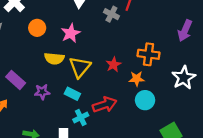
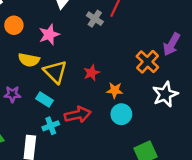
orange cross: (148, 54) -> (147, 62), moved, turned 30
yellow triangle: (80, 67) -> (55, 72), turned -30

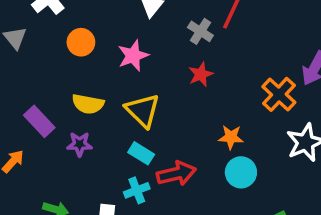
yellow semicircle: (29, 60) -> (88, 104), moved
red star: (91, 73) -> (201, 74), moved
cyan rectangle: (44, 99) -> (141, 153), moved

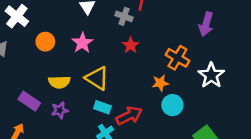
orange cross: (279, 94) -> (177, 58), moved

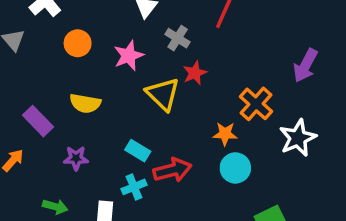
gray cross: (124, 16) -> (178, 38), moved
yellow triangle: (97, 78) -> (163, 94), moved
purple star: (60, 110) -> (76, 158), moved

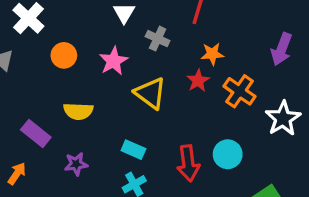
red star: (195, 73) -> (198, 81), moved
orange star: (225, 134) -> (212, 54), moved
red arrow: (172, 170) -> (188, 163), moved, turned 104

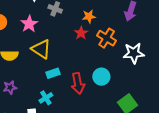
yellow triangle: (150, 93) -> (41, 49), moved
white star: (283, 118) -> (134, 53), turned 30
cyan rectangle: (133, 150) -> (53, 73), moved, turned -40

